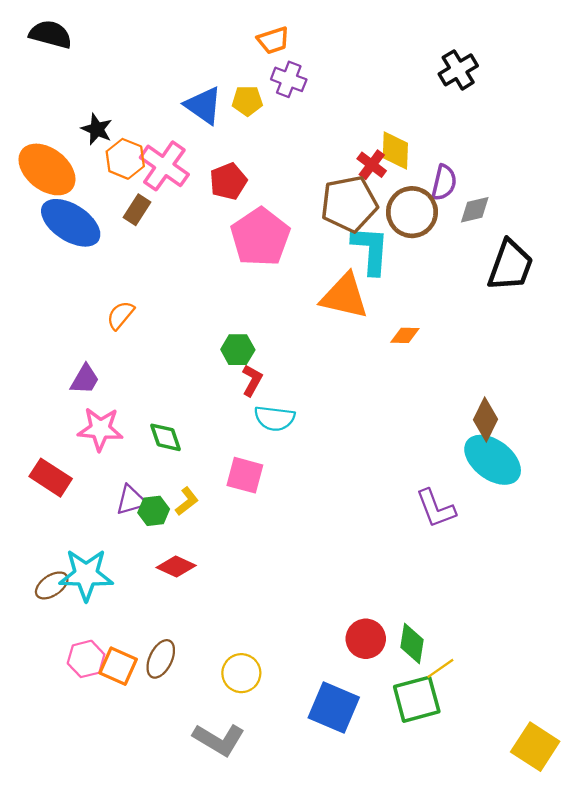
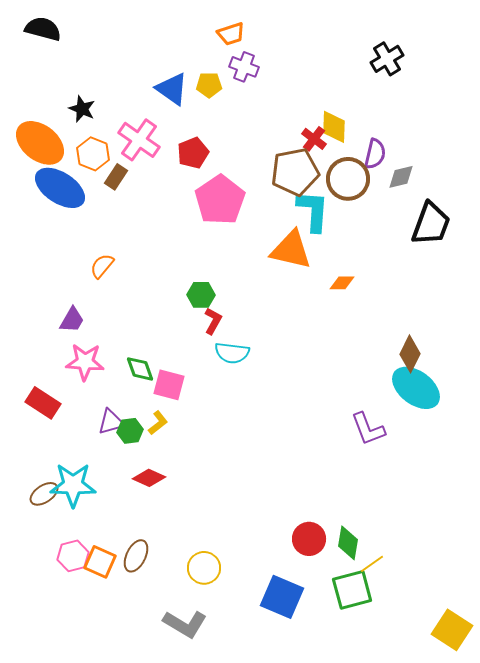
orange hexagon: (125, 159) -> (93, 154), moved
pink square: (245, 475) -> (169, 385), moved

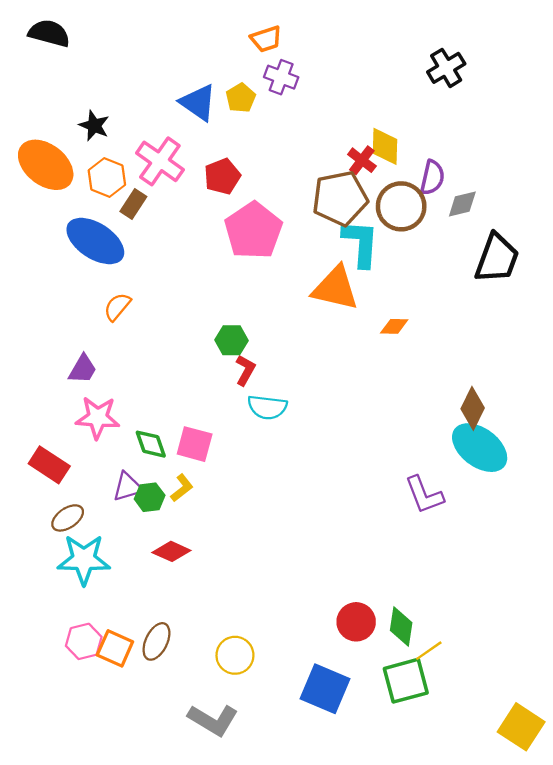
yellow pentagon: (209, 85) -> (241, 98), turned -30
blue ellipse: (60, 188) -> (95, 241), moved
green diamond: (140, 369) -> (151, 444), moved
brown ellipse: (44, 494) -> (68, 518), moved

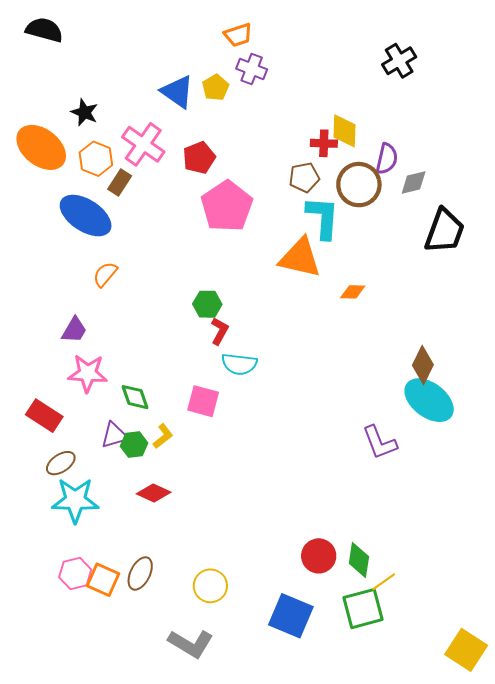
red cross: (362, 160) -> (324, 143), turned -35
brown pentagon: (340, 198) -> (304, 177), size x0.6
pink square: (195, 444) -> (203, 401), moved

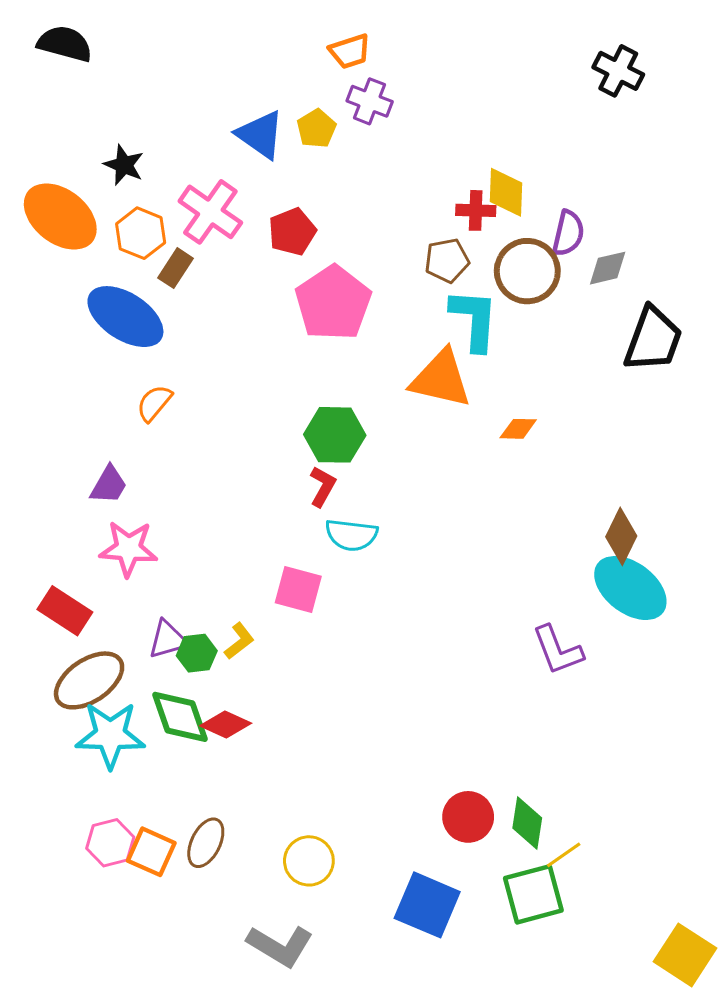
black cross: (399, 61) -> (618, 71), moved, turned -32
green hexagon: (207, 304) -> (335, 435), moved, size x1.4
green diamond: (135, 397) -> (180, 717), moved, size x1.4
brown ellipse: (61, 463) -> (89, 680), size x1.6

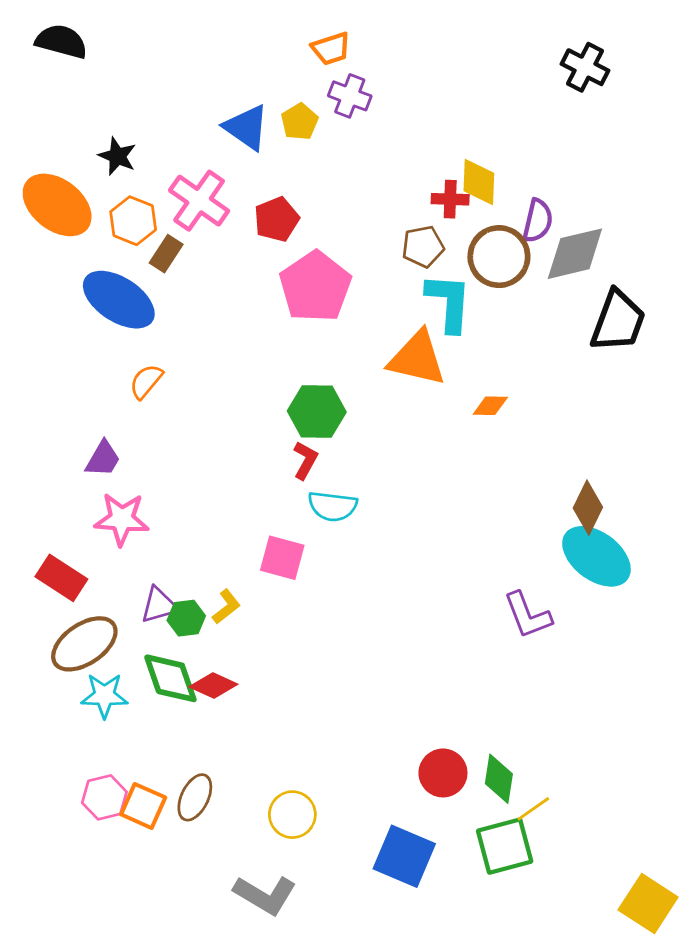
gray diamond: (608, 268) -> (575, 254), size x1.6
cyan star: (110, 735) -> (104, 696), size x0.7

